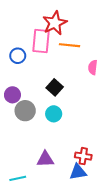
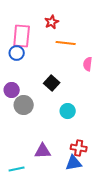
red star: (55, 23) -> (52, 22), size x0.6
pink rectangle: (41, 41) -> (22, 36), moved
cyan circle: (54, 114) -> (68, 111), moved

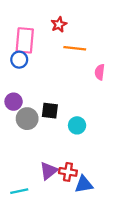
black square: (52, 83) -> (50, 111), moved, turned -35
red cross: (79, 148) -> (68, 172), moved
purple triangle: (43, 151) -> (49, 171), turned -36

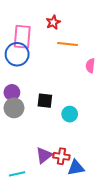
blue circle: (19, 60) -> (17, 54), size x1.5
gray circle: (27, 119) -> (14, 108), moved

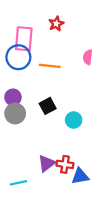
orange line: (68, 44) -> (50, 66), moved
pink semicircle: (90, 66) -> (88, 57), moved
black square: (45, 101) -> (48, 106), turned -35

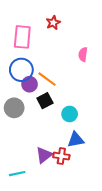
blue circle: (18, 57) -> (21, 70), moved
orange line: (50, 66) -> (47, 79), moved, turned 30
purple circle: (13, 97) -> (30, 84), moved
blue triangle: (80, 176) -> (76, 140), moved

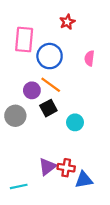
red star: (53, 23) -> (67, 22), moved
blue circle: (21, 70) -> (50, 56), moved
blue triangle: (76, 140) -> (84, 180), moved

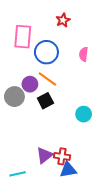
gray circle: (15, 116) -> (14, 97), moved
cyan circle: (75, 122) -> (84, 114), moved
blue triangle: (84, 180) -> (68, 170), moved

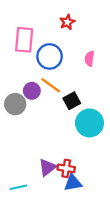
black square: (45, 101) -> (72, 101), moved
cyan circle: (84, 114) -> (89, 123), size x1.6

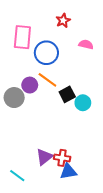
pink semicircle: (89, 59) -> (86, 44), moved, turned 96
cyan circle: (89, 123) -> (83, 103), moved, size x0.6
cyan line: (19, 187) -> (17, 176), turned 49

